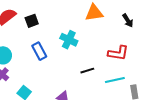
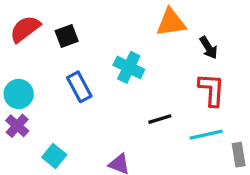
black arrow: (128, 20) -> (208, 48), moved
red L-shape: (118, 53) -> (212, 90), turned -95

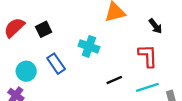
black arrow: (208, 48) -> (155, 26), moved
cyan circle: (19, 94) -> (26, 71), moved

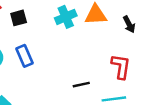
black arrow: (155, 26) -> (129, 24), moved
cyan cross: (89, 46) -> (66, 17), moved, turned 36

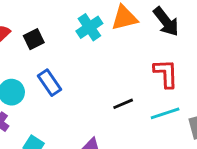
black arrow: (129, 24) -> (166, 22), size x1.5

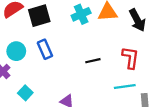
black square: (34, 39) -> (39, 16), size x1.5
black line: (123, 104) -> (93, 61), moved

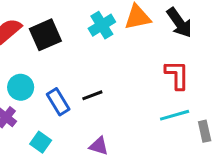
blue rectangle: (45, 49) -> (58, 102), moved
black line: (93, 61) -> (92, 95), moved

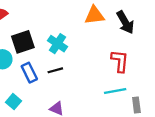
cyan cross: (102, 25) -> (57, 44), moved, turned -30
black square: (45, 35) -> (23, 42), moved

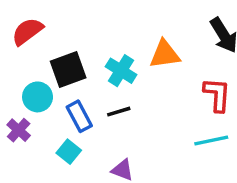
orange triangle: (94, 15) -> (165, 54), moved
cyan square: (14, 102) -> (69, 152), moved

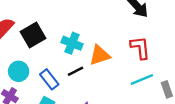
orange triangle: (165, 54) -> (100, 55), moved
black square: (68, 70) -> (33, 35), moved

